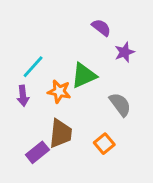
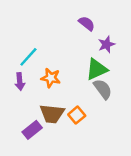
green triangle: (84, 75) -> (97, 69), moved
brown trapezoid: (61, 133) -> (52, 114), turned 90
orange square: (104, 144) -> (77, 115), moved

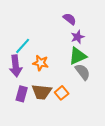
purple star: (106, 44) -> (78, 37), moved
purple arrow: (20, 82) -> (16, 66), size x1.5
purple rectangle: (32, 130) -> (22, 94), moved, turned -35

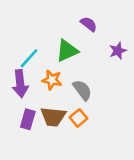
purple star: (78, 37) -> (118, 51), moved
green triangle: (78, 56) -> (67, 51), moved
gray semicircle: (83, 72) -> (82, 90), moved

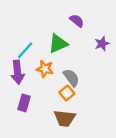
brown trapezoid: (53, 117) -> (65, 118), moved
orange square: (79, 118) -> (67, 93), moved

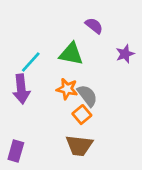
green triangle: (58, 44) -> (71, 54), turned 35
orange star: (45, 69) -> (67, 89), moved
purple rectangle: (24, 103) -> (16, 151), moved

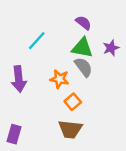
green triangle: (71, 54) -> (82, 48), moved
cyan line: (31, 62) -> (37, 41), moved
gray semicircle: (87, 96) -> (83, 67), moved

